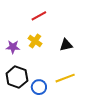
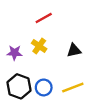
blue circle: (39, 87) -> (44, 87), moved

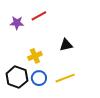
yellow cross: (39, 46) -> (35, 56), moved, turned 32
purple star: (14, 53) -> (17, 23), moved

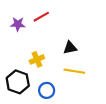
blue circle: (39, 78) -> (47, 90), moved
yellow line: (65, 78) -> (74, 71), moved, turned 30

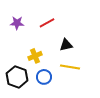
red line: (41, 17) -> (47, 23), moved
blue circle: (47, 90) -> (44, 77), moved

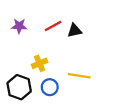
black triangle: (66, 45) -> (75, 31), moved

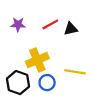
yellow cross: (40, 63) -> (37, 60), size x1.5

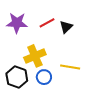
purple star: (18, 24) -> (17, 23), size x1.5
black triangle: (71, 29) -> (66, 27), turned -32

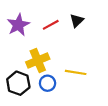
purple star: (17, 23) -> (18, 25), turned -30
black triangle: (66, 27) -> (77, 21), moved

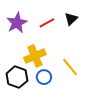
yellow line: (76, 72) -> (70, 67), turned 42

